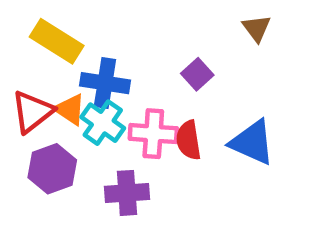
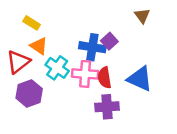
yellow rectangle: (57, 41) -> (32, 23), size x0.6
blue cross: (105, 83) -> (92, 47), moved
orange triangle: (70, 109) -> (39, 46), moved
purple cross: (127, 193) -> (107, 107), moved

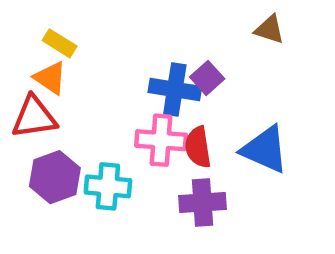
brown triangle: (142, 16) -> (269, 29), turned -35
orange triangle: (39, 46) -> (50, 78), moved
red triangle: (18, 62) -> (34, 117), turned 30
cyan cross: (57, 68) -> (108, 186), moved, turned -30

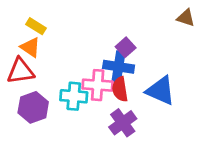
brown triangle: (269, 29) -> (186, 18), moved
blue cross: (175, 89) -> (119, 67), moved
cyan cross: (108, 186) -> (74, 96), moved
purple cross: (203, 203) -> (123, 123), turned -32

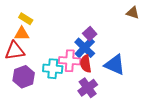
orange triangle: (30, 47) -> (22, 34), turned -35
blue cross: (119, 67) -> (85, 48), turned 35

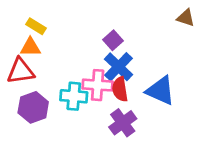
purple square: (90, 34) -> (113, 40), moved

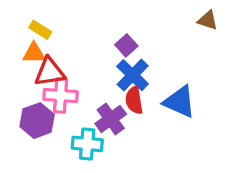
red triangle: (21, 71) -> (50, 72), moved
pink cross: (98, 85) -> (61, 95), moved
cyan cross: (74, 96) -> (87, 144), moved
purple cross: (123, 123) -> (111, 119), moved

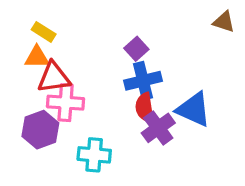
blue cross: (133, 75) -> (143, 81), turned 32
purple cross: (111, 119) -> (158, 128), moved

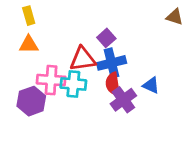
yellow rectangle: (44, 32) -> (29, 16), moved, turned 42
red triangle: (54, 77) -> (83, 59), moved
blue triangle: (194, 109) -> (151, 85), size x0.6
cyan cross: (94, 155) -> (73, 84), moved

